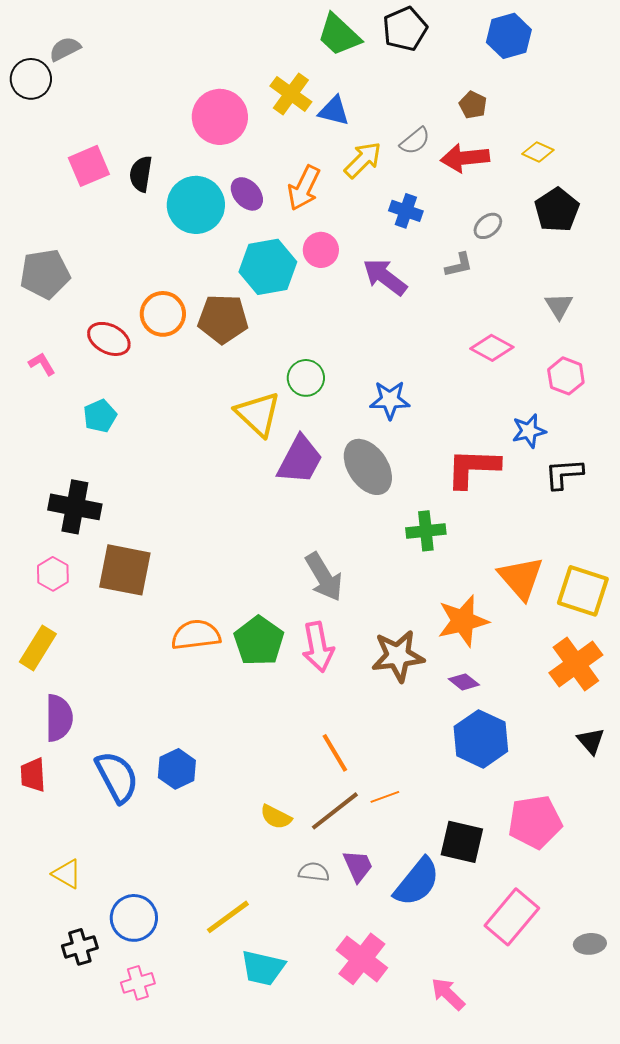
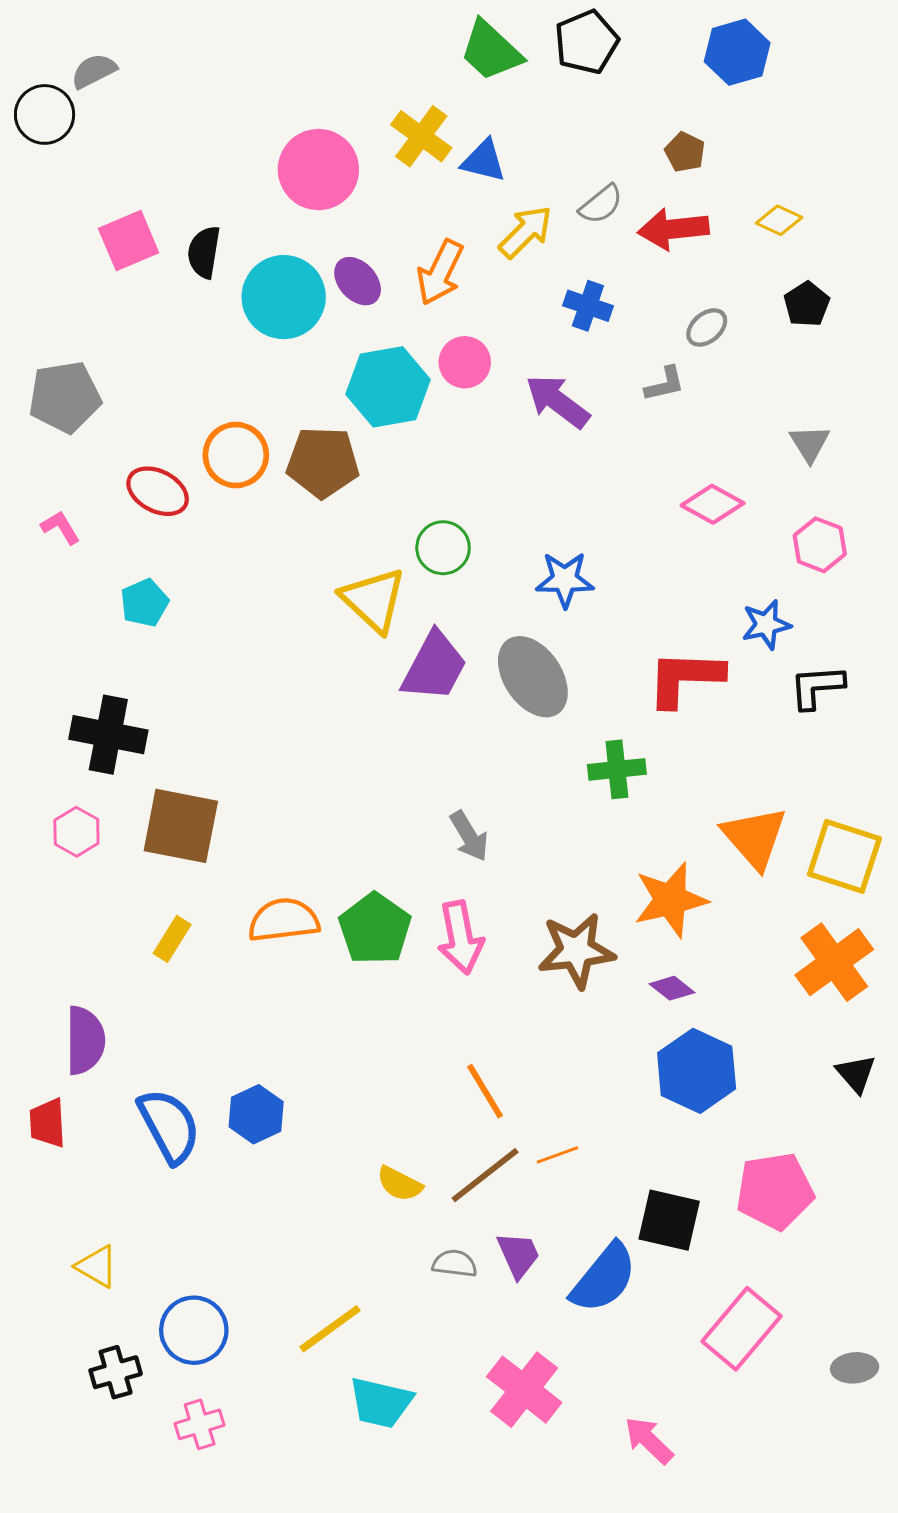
black pentagon: (557, 210) -> (807, 304), size x0.7
gray arrow: (324, 577) -> (469, 836), size x0.7
yellow rectangle: (38, 648) -> (172, 939), moved, size x0.7

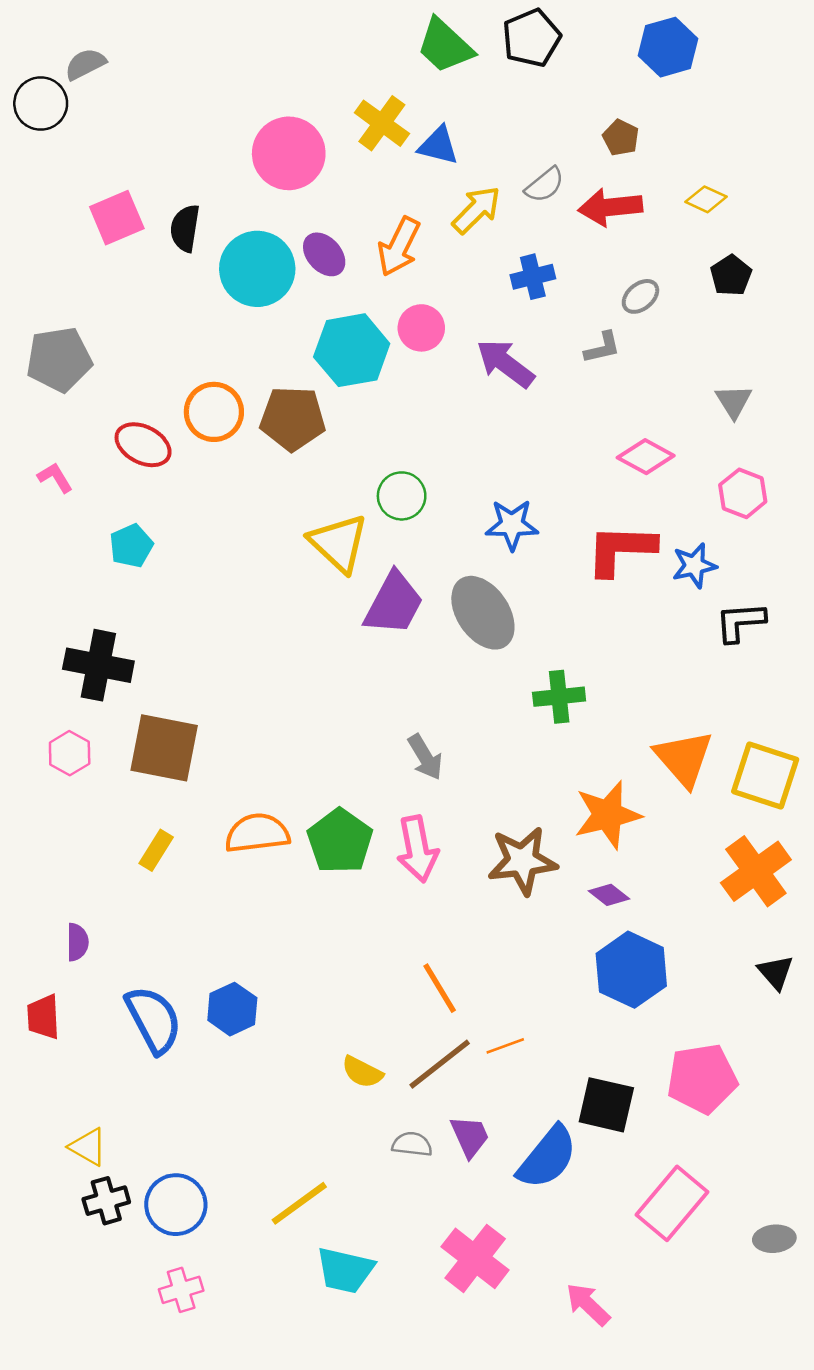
blue cross: (588, 306) -> (533, 277), turned -33
red L-shape: (685, 678) -> (621, 550), moved
purple semicircle: (85, 1040) -> (77, 942), size x0.6
black cross: (116, 1372) -> (106, 1201), moved

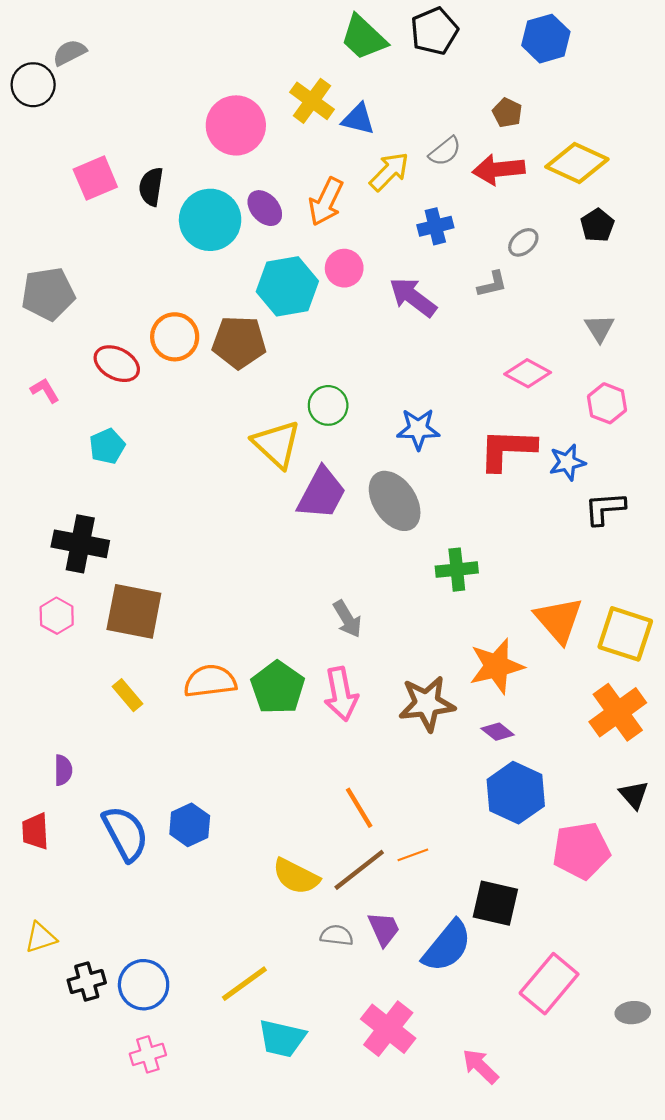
yellow diamond: (706, 199) -> (577, 163), size x1.8
yellow rectangle: (156, 850) -> (127, 695), turned -72
yellow semicircle: (362, 1072) -> (296, 876), size x1.4
pink pentagon: (702, 1079) -> (581, 851), moved
yellow triangle: (88, 1147) -> (41, 938), moved, turned -48

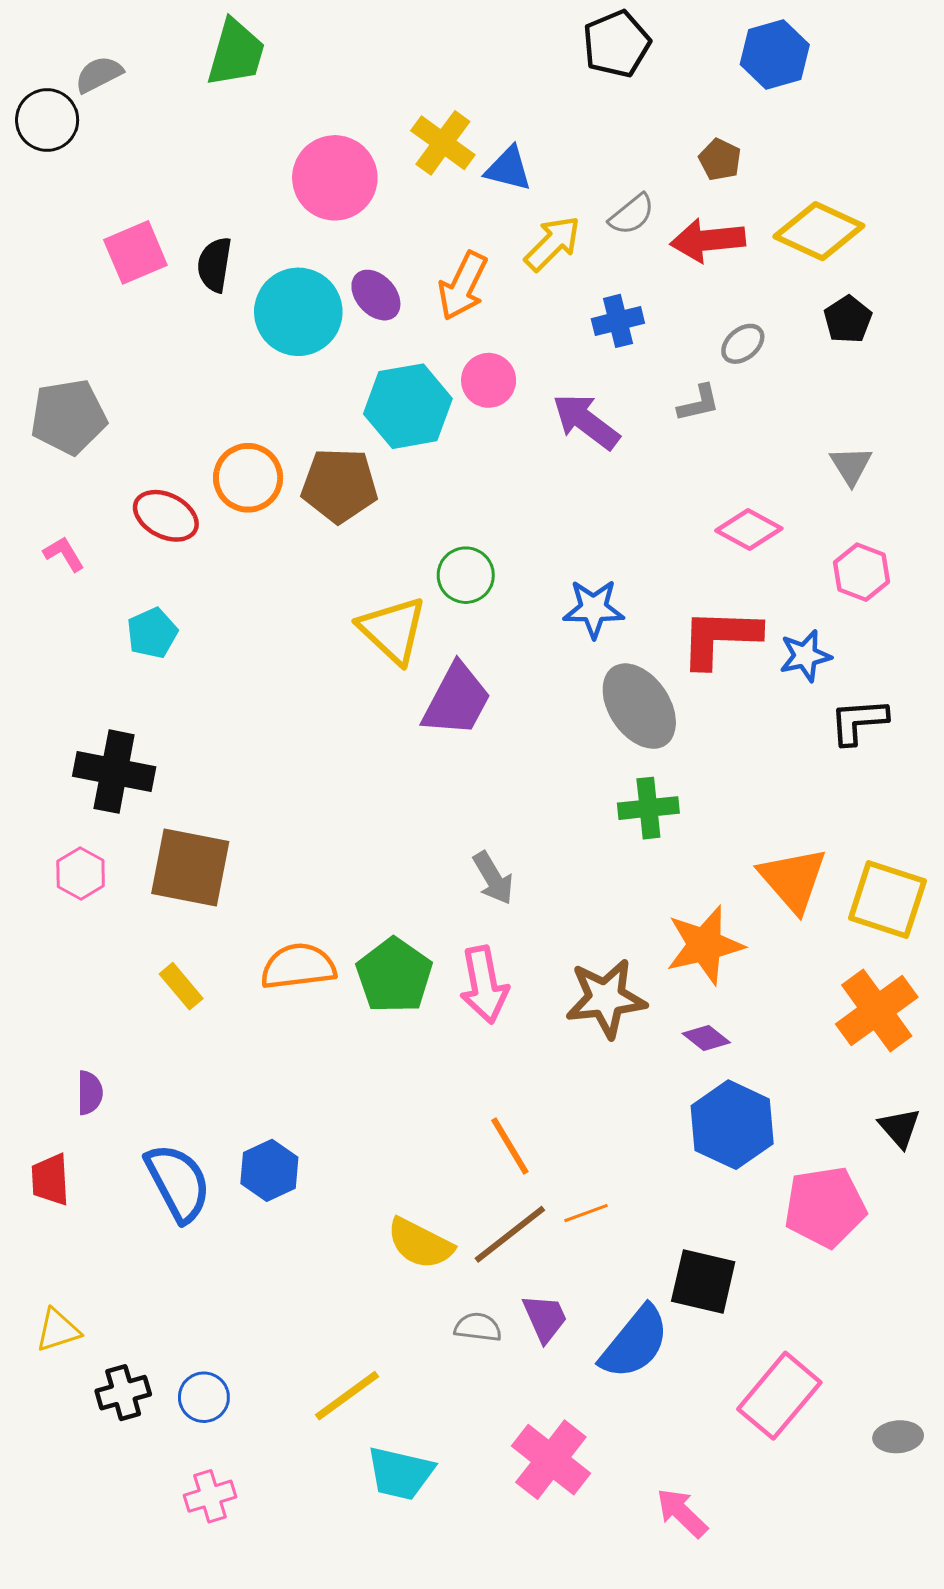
green trapezoid: (363, 38) -> (236, 53), moved, turned -117
gray ellipse: (395, 501) -> (639, 706), moved
blue circle: (144, 985) -> (204, 1397), size x0.7

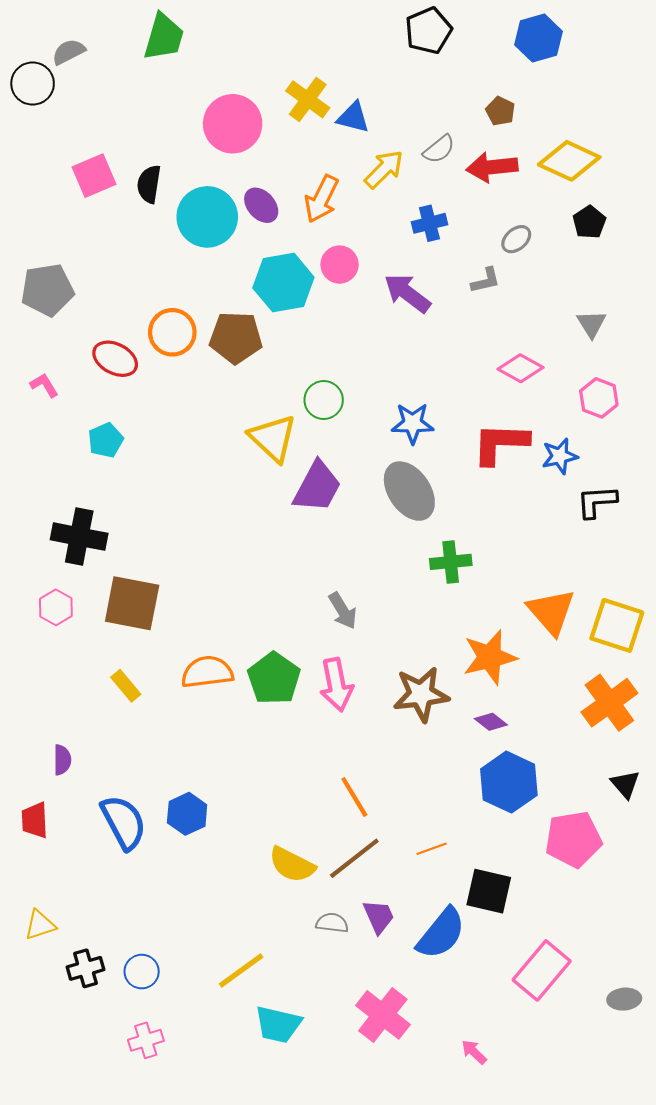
gray ellipse: (639, 706) -> (409, 491), moved
orange line: (586, 1213) -> (432, 849), moved
pink arrow: (682, 1513) -> (474, 1052), size x0.7

